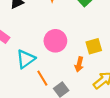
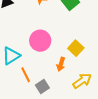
yellow square: (94, 46) -> (76, 48), turned -35

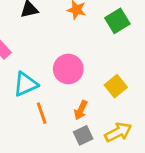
orange arrow: (61, 64) -> (81, 110), moved
gray square: (42, 87) -> (83, 135), moved

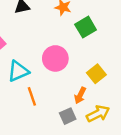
green square: (117, 21) -> (86, 27), moved
orange arrow: (81, 110) -> (80, 95), moved

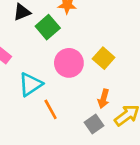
green square: (86, 27) -> (48, 27), moved
yellow square: (96, 74) -> (104, 58), moved

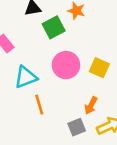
yellow square: (104, 58) -> (99, 68), turned -30

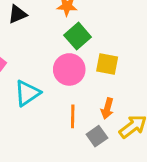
green square: (54, 27) -> (78, 36), moved
orange line: (39, 105) -> (73, 116), moved, turned 30

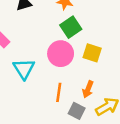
cyan triangle: (27, 93) -> (24, 69), turned -35
gray square: (97, 136) -> (77, 111), turned -35

